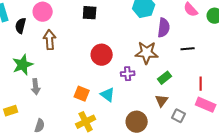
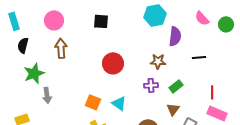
black semicircle: (21, 26) -> (23, 45), moved
brown star: (147, 53) -> (158, 61), size x0.7
purple cross: (128, 74) -> (151, 85), moved

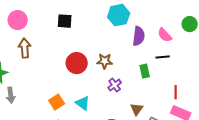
pink semicircle: (202, 18) -> (165, 35), moved
brown star: (158, 61) -> (105, 61), moved
purple cross: (151, 85) -> (115, 85), turned -32
green rectangle: (176, 86) -> (145, 71), moved, turned -64
orange square: (93, 102) -> (57, 102), turned 35

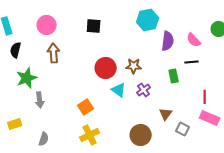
cyan triangle: (83, 103) -> (119, 90), moved

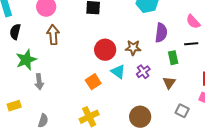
purple semicircle: (168, 41) -> (161, 33), moved
orange square: (86, 107) -> (93, 82), moved
brown triangle: (166, 114) -> (169, 83), moved

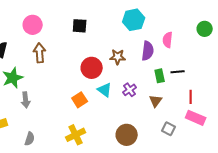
pink semicircle: (193, 22) -> (168, 40), moved, turned 49
black line: (191, 44) -> (178, 72), moved
brown star: (133, 48) -> (118, 57), moved

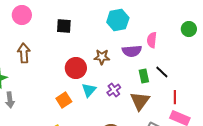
pink circle: (33, 25) -> (22, 15), moved
purple semicircle: (148, 51) -> (132, 51), turned 78
black line: (178, 72) -> (162, 72), turned 48
cyan triangle: (105, 90) -> (89, 90), turned 35
brown triangle: (156, 101) -> (140, 101), size x1.5

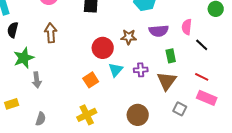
pink semicircle: (152, 40) -> (187, 27), moved
black line: (162, 72) -> (202, 45), moved
purple cross: (114, 90) -> (141, 70), turned 32
red line: (175, 97) -> (202, 77), turned -64

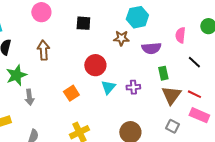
pink semicircle: (187, 27) -> (180, 35), moved
brown star: (129, 37) -> (121, 38), moved
orange square: (91, 80) -> (71, 93), moved
brown triangle: (167, 81) -> (171, 95), moved

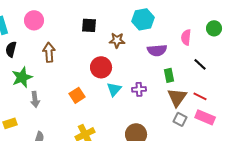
pink circle: (41, 12) -> (34, 20), moved
brown star: (121, 38) -> (117, 40), moved
gray square: (172, 126) -> (180, 119), moved

